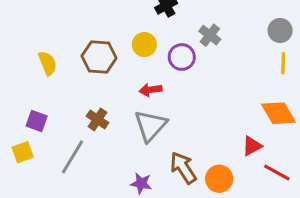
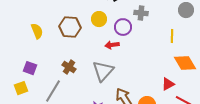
gray cross: (210, 35) -> (141, 13), turned -32
yellow line: (283, 63) -> (172, 36), moved
red arrow: (151, 90) -> (112, 45), moved

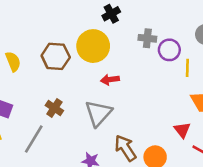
yellow circle: (99, 19) -> (93, 46), size x1.6
purple circle: (123, 27) -> (169, 50), moved
red triangle: (168, 84) -> (182, 130), turned -40

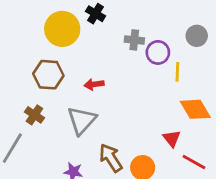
black cross: (111, 14) -> (95, 14), turned -30
yellow circle: (93, 46) -> (62, 29), moved
brown hexagon: (56, 56) -> (48, 75), moved

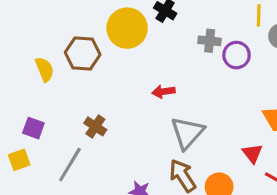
yellow line: (177, 72) -> (259, 15), moved
brown hexagon: (48, 75) -> (83, 53), moved
gray triangle: (82, 120) -> (187, 133), moved

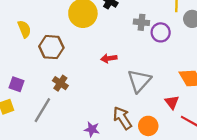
brown hexagon: (83, 53) -> (51, 47), moved
yellow semicircle: (45, 69) -> (24, 29), moved
gray triangle: (187, 133) -> (139, 81), moved

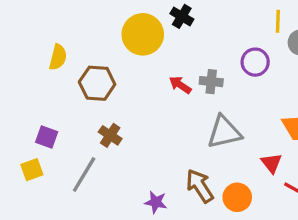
gray cross: (141, 22) -> (211, 82), moved
yellow semicircle: (24, 29) -> (58, 57), turned 36
red arrow: (109, 58) -> (180, 85), moved, turned 42
gray triangle: (139, 81) -> (224, 132), turned 35

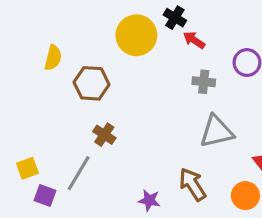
red arrow: (180, 85) -> (194, 40), moved
purple square: (47, 137) -> (45, 196), moved
orange circle: (237, 197) -> (245, 196), moved

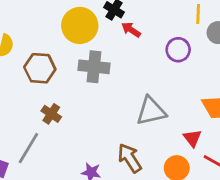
gray cross: (204, 82) -> (94, 67), moved, size x1.5

